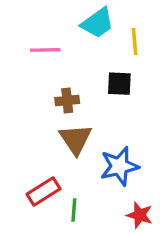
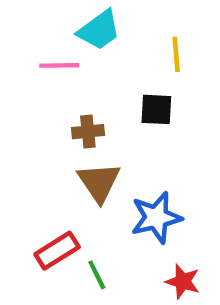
cyan trapezoid: (97, 23) -> (99, 30), moved
green line: (74, 210) -> (97, 275), turned -30

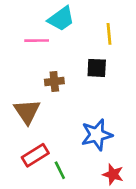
brown triangle: (99, 182) -> (27, 112), moved

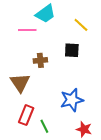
yellow line: (109, 34) -> (81, 25), turned -42
red rectangle: (35, 155) -> (26, 115), turned -36

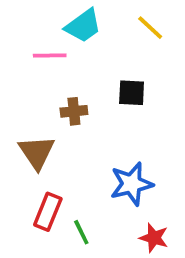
yellow line: (81, 25) -> (150, 28), moved

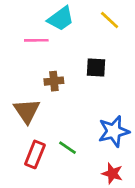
blue star: (132, 184) -> (114, 131), moved
green line: (81, 232) -> (68, 148), moved, turned -30

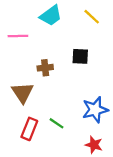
pink line: (36, 40) -> (18, 36), moved

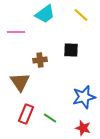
green line: (56, 123) -> (50, 118), moved

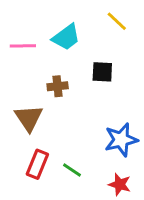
cyan trapezoid: (45, 14) -> (66, 37), moved

